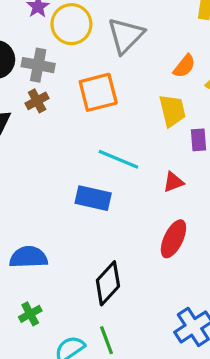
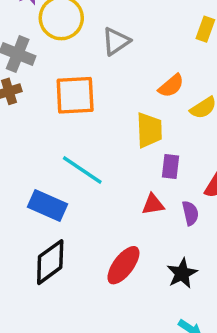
gray triangle: (126, 36) -> (116, 41), size x0.7
red triangle: (173, 182) -> (153, 204), moved
black diamond: (108, 283) -> (50, 262), moved

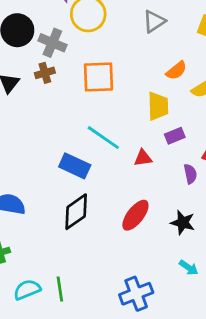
gray triangle: (116, 41) -> (154, 21), moved
purple rectangle: (171, 166) -> (175, 136), turned 60
red triangle: (153, 204) -> (143, 158), moved
black star: (182, 273) -> (183, 223), turned -30

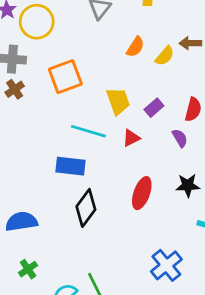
yellow trapezoid: (158, 106) -> (118, 101), moved

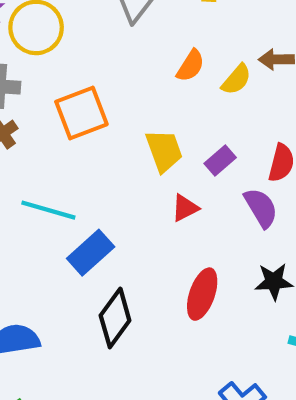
cyan line: (88, 131) -> (48, 210), moved
purple semicircle: (180, 138) -> (261, 208), size x1.4
blue rectangle: (71, 166) -> (91, 253), turned -48

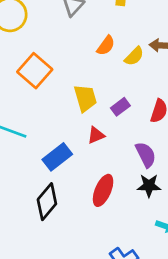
orange square: (81, 113) -> (35, 71), turned -32
purple semicircle: (261, 208) -> (146, 155), moved
blue rectangle: (91, 253) -> (57, 157), moved

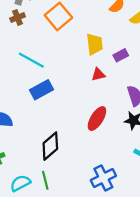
blue rectangle: (57, 157) -> (42, 90), moved
black diamond: (47, 202) -> (50, 146), moved

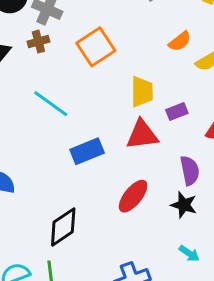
red triangle: (98, 75) -> (142, 135), size x1.6
blue rectangle: (42, 90) -> (87, 151), moved

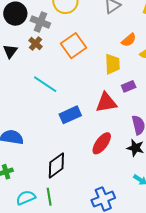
brown cross: (38, 42) -> (35, 44), turned -32
yellow trapezoid: (142, 92) -> (112, 64), moved

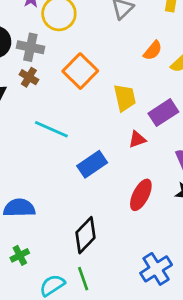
yellow trapezoid: (112, 64) -> (125, 98), moved
purple rectangle: (129, 86) -> (163, 113), size x1.5
red triangle: (106, 103) -> (137, 139), size x0.6

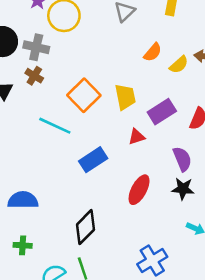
orange square: (80, 71) -> (84, 95), moved
green cross: (20, 255) -> (23, 245), turned 30

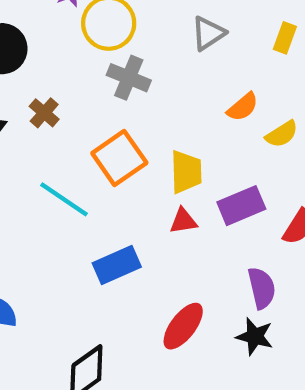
gray cross: (36, 47) -> (129, 78), moved
red triangle: (137, 137) -> (183, 221), moved

